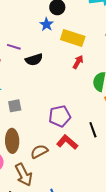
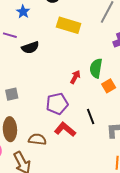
blue star: (46, 24) -> (23, 12), moved
red arrow: (78, 62) -> (75, 77), moved
brown semicircle: (39, 151) -> (37, 139), turned 36

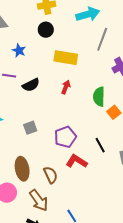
red arrow: (75, 77) -> (66, 87), moved
gray square: (12, 94) -> (30, 128), moved
brown semicircle: (37, 139) -> (51, 175), turned 66

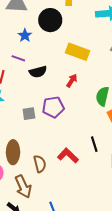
black circle: (46, 30) -> (50, 20), moved, size x1.5
blue star: (19, 51) -> (25, 35), moved
purple pentagon: (65, 137) -> (53, 107), moved

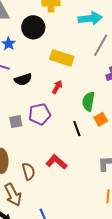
black line: (94, 144) -> (77, 129), moved

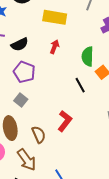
purple pentagon: (40, 114) -> (24, 72), moved, turned -30
gray square: (16, 122) -> (21, 100), moved, turned -32
red L-shape: (56, 162) -> (65, 121), turned 95

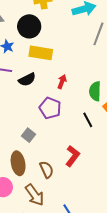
yellow rectangle: (55, 17) -> (41, 53), moved
purple pentagon: (24, 72) -> (50, 108), moved

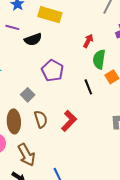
red arrow: (62, 82) -> (88, 41), moved
brown semicircle: (47, 170) -> (41, 119), moved

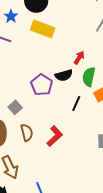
black semicircle: (33, 39) -> (64, 75), moved
black line: (88, 87) -> (76, 104), turned 42

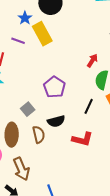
yellow rectangle: (43, 29) -> (42, 34), moved, turned 40
black semicircle: (64, 75) -> (56, 121), moved
red L-shape: (55, 136) -> (82, 139), moved, turned 55

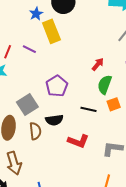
purple line: (18, 41) -> (29, 49), moved
black line: (89, 106) -> (88, 109), turned 70
gray square: (28, 109) -> (27, 105), size x1.5

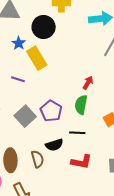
green semicircle: (105, 85) -> (81, 105), moved
gray square: (27, 105) -> (25, 116), moved
black line: (88, 109) -> (77, 133), moved

